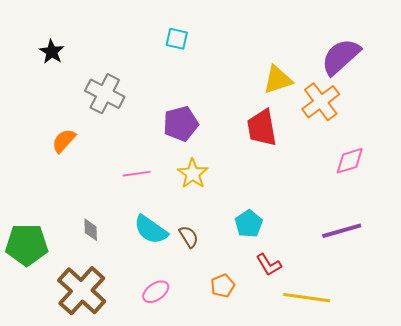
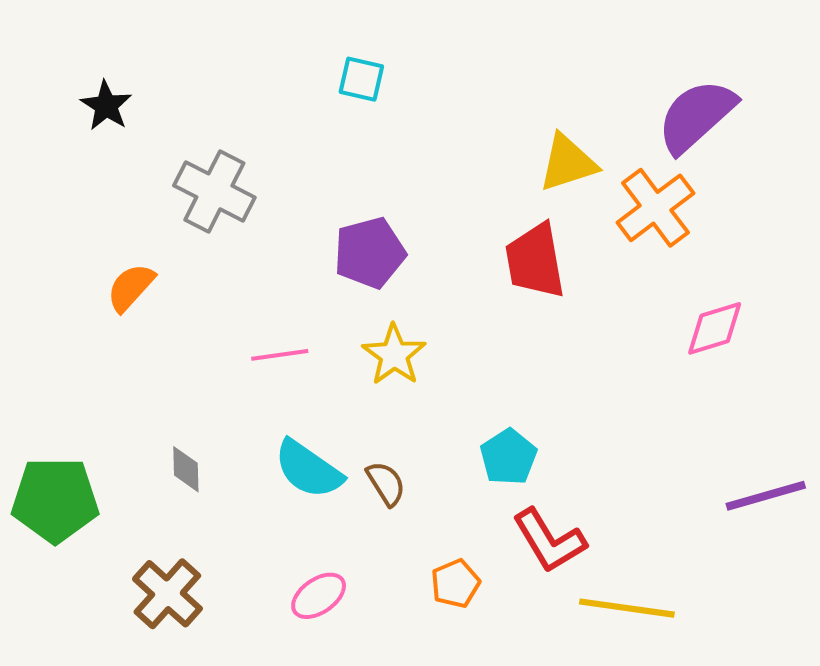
purple line: (342, 231) -> (766, 496), moved
red L-shape: (269, 265) -> (549, 541), size x1.4
brown cross: (82, 291) -> (167, 594), size x0.7

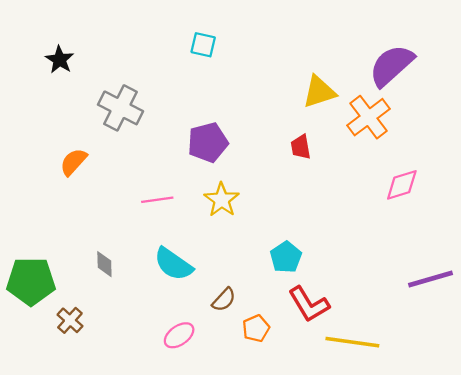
red trapezoid: (535, 261) -> (301, 147), size x0.6
brown semicircle: (386, 484) -> (224, 300), moved, turned 75
brown cross: (167, 594) -> (70, 320), moved, size x0.7

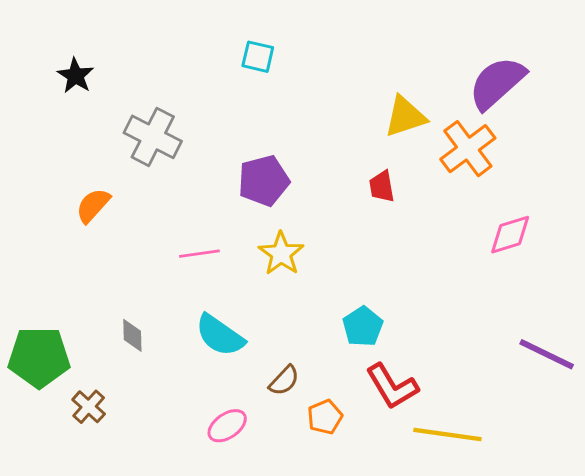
purple line: (431, 279) -> (547, 354), turned 42

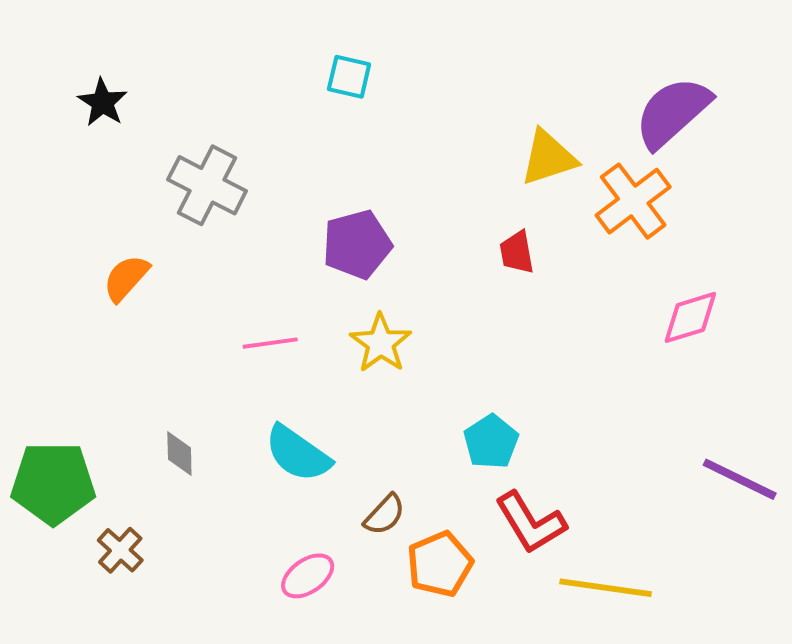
orange pentagon: (325, 417) -> (440, 564), size x1.4

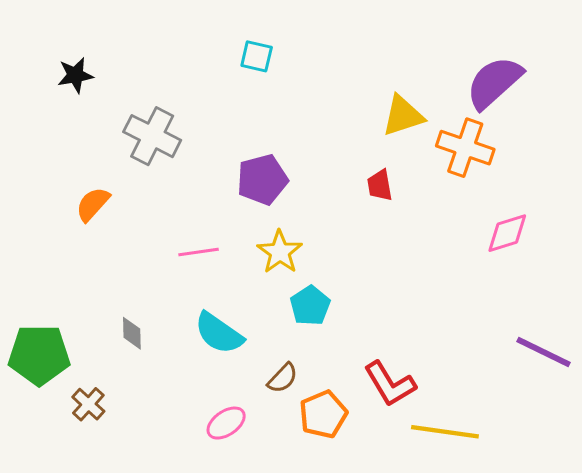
black star: (102, 102) -> (75, 75), turned 30
orange cross: (633, 201) -> (465, 148), turned -34
cyan pentagon: (491, 442) -> (310, 306), moved

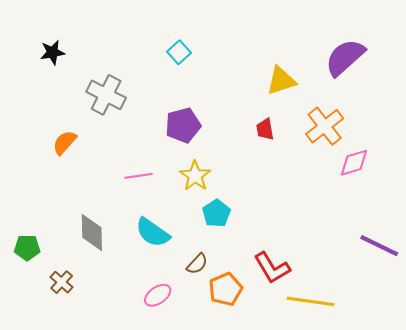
cyan square: (257, 56) -> (179, 52), moved, turned 35
orange cross: (465, 148) -> (325, 126), moved, turned 33
gray diamond: (132, 333) -> (92, 233), size x1.6
green pentagon: (39, 355) -> (27, 248), size x0.6

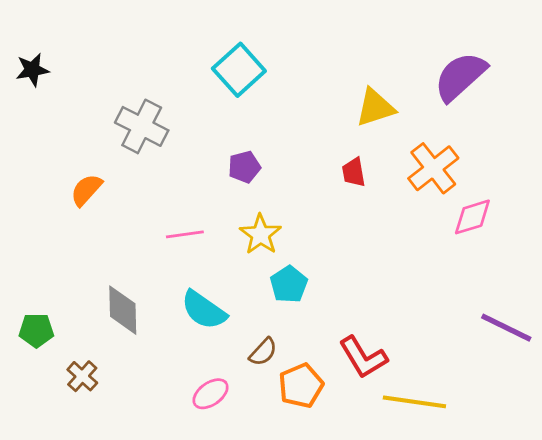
black star: (52, 52) -> (32, 70), moved
cyan square: (179, 52) -> (239, 70), size x1.6
purple pentagon: (183, 125) -> (244, 167), size x0.7

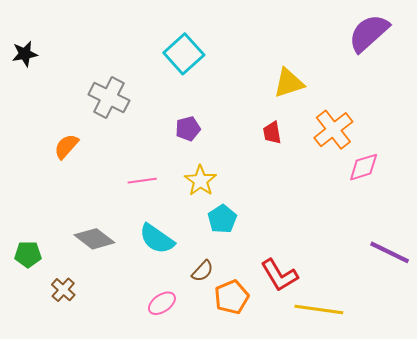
purple semicircle: (460, 76) -> (369, 33), moved
gray diamond: (123, 310) -> (94, 239), turned -51

